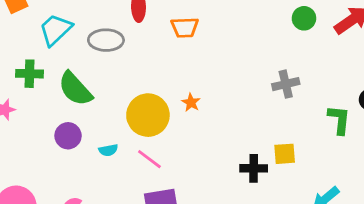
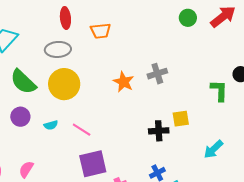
gray ellipse: (106, 40) -> (58, 49), moved
gray cross: (286, 84) -> (157, 74), moved
orange star: (191, 102) -> (124, 82), moved, size x1.5
yellow circle: (148, 115) -> (64, 84), moved

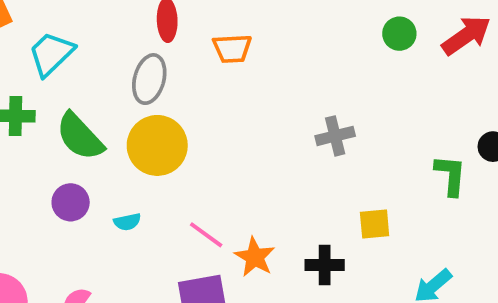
gray ellipse: (58, 49) -> (149, 79), turned -75
orange star: (124, 82) -> (255, 257), moved
pink line: (82, 130) -> (206, 235), moved
black cross: (159, 131) -> (325, 265), moved

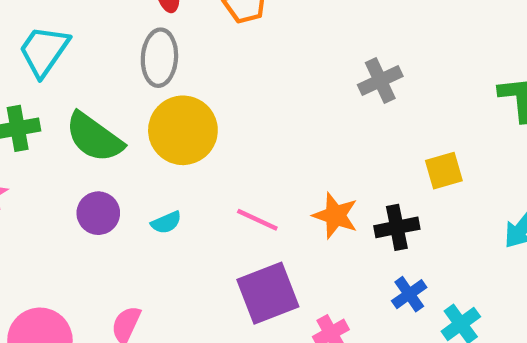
orange star: (255, 257) -> (335, 216), moved

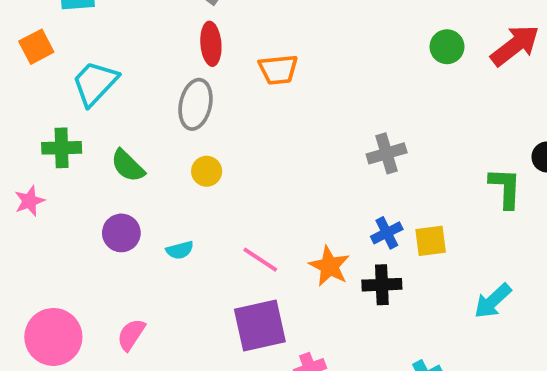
yellow circle: (183, 130) -> (207, 171), size x0.5
green semicircle: (94, 137) -> (128, 166), size x0.7
blue cross: (409, 294) -> (387, 233), moved

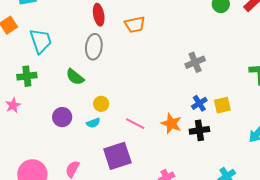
cyan trapezoid: (95, 83) -> (41, 41), turned 124
green semicircle: (128, 166) -> (75, 77), moved
yellow circle: (207, 171) -> (101, 104), moved
purple square: (260, 325) -> (117, 156), moved

